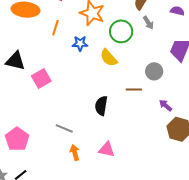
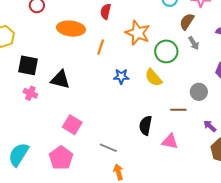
blue star: (80, 43) -> (121, 76), moved
pink square: (41, 78) -> (72, 125), moved, turned -30
pink triangle: (107, 149) -> (170, 141), moved

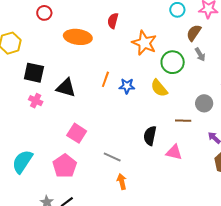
orange line: (101, 47) -> (105, 79), moved

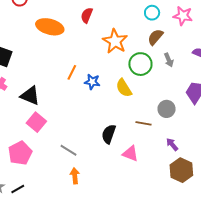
brown semicircle: (194, 33) -> (155, 37), moved
black triangle: (66, 88) -> (30, 96), moved

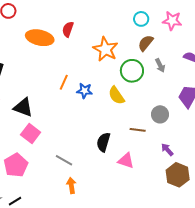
red semicircle: (87, 15) -> (68, 29), moved

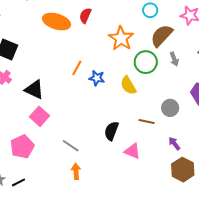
cyan circle: (141, 19) -> (150, 10), moved
brown semicircle: (146, 43) -> (162, 36), size x1.4

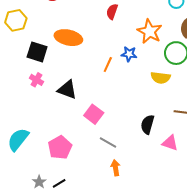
orange ellipse: (57, 22) -> (68, 38), moved
blue star: (97, 78) -> (129, 54), moved
yellow semicircle: (128, 85) -> (161, 78), turned -48
pink square: (40, 116) -> (94, 114), moved

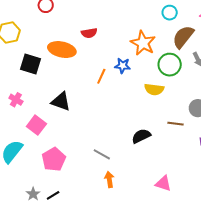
red semicircle: (112, 12) -> (89, 33), moved, turned -119
pink cross: (36, 80) -> (16, 100), moved
pink square: (94, 114) -> (36, 125), moved
black semicircle: (147, 124) -> (141, 136), turned 48
pink triangle: (170, 143) -> (163, 183), moved

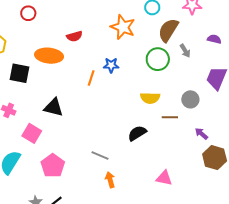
orange star: (143, 43) -> (123, 27), moved
yellow semicircle: (154, 89) -> (150, 98), moved

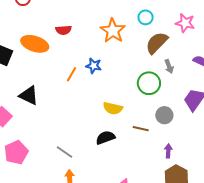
green circle: (158, 59) -> (149, 83), moved
yellow semicircle: (150, 98) -> (113, 108), moved
purple arrow: (201, 134) -> (168, 151), turned 40

